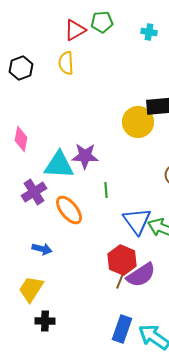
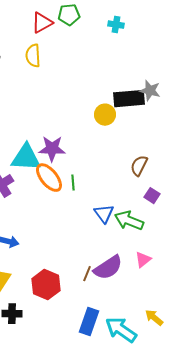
yellow circle: (138, 122) -> (105, 115), size x0.7
orange ellipse: (69, 210) -> (49, 178), moved
blue triangle: (137, 221) -> (104, 214), size x0.7
red hexagon: (122, 260) -> (46, 285), moved

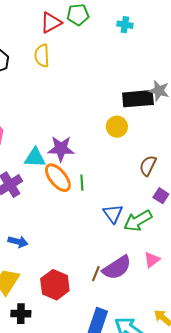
yellow circle: (105, 115) -> (117, 127), moved
cyan triangle: (26, 158) -> (35, 158), size x0.7
green arrow: (129, 221) -> (138, 221), turned -52

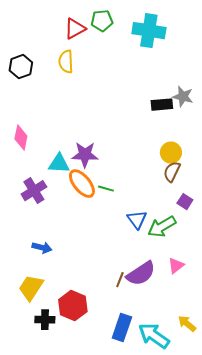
cyan cross: (125, 25) -> (149, 31), size x2.0
black rectangle: (138, 99) -> (162, 105), size x0.7
yellow circle: (117, 127) -> (171, 153), moved
green line: (82, 183) -> (106, 189), turned -70
red hexagon: (55, 285) -> (73, 306), moved

